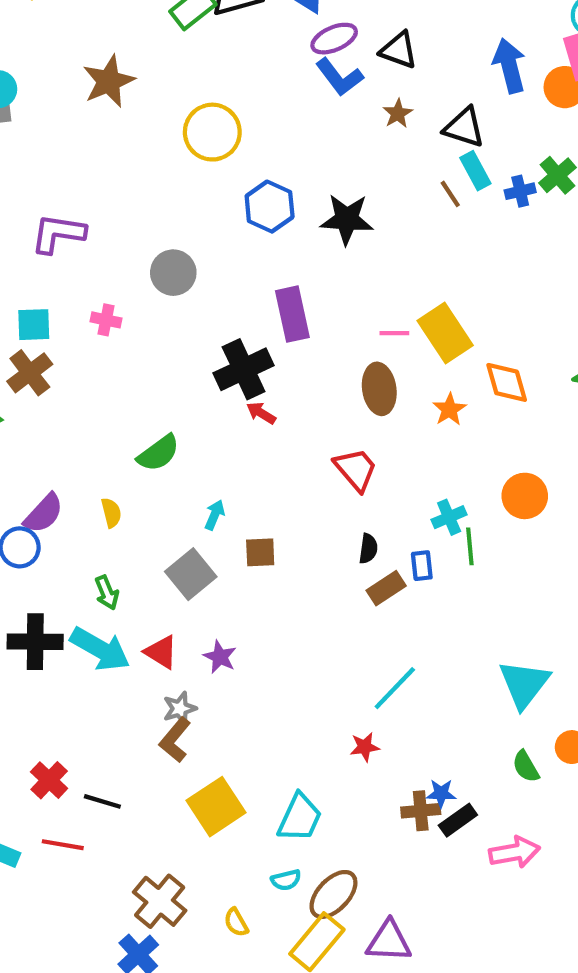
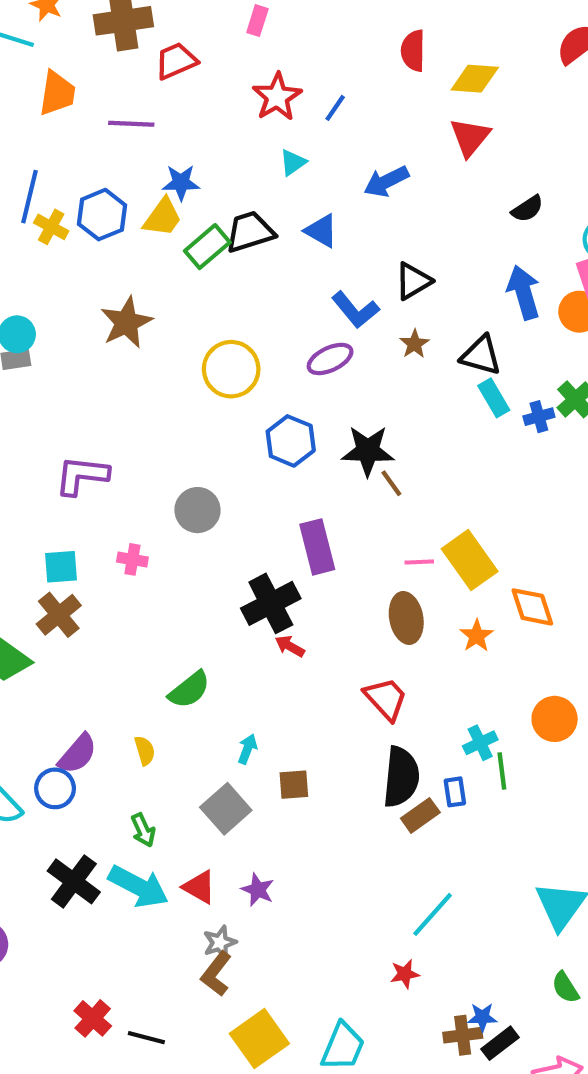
purple ellipse: (334, 39) -> (330, 359), moved
black triangle: (399, 50) -> (413, 281), turned -48
brown line: (450, 194) -> (391, 483), moved
black semicircle: (368, 549) -> (401, 777), size x2.0
black cross: (35, 642) -> (74, 881), turned 38

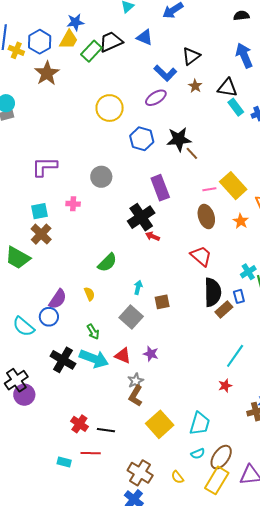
black semicircle: (527, 209) -> (241, 16), turned -147
brown star: (126, 323) -> (47, 73), moved

